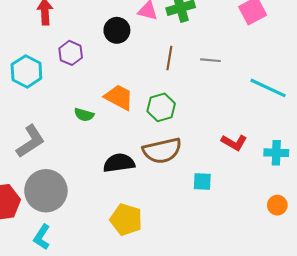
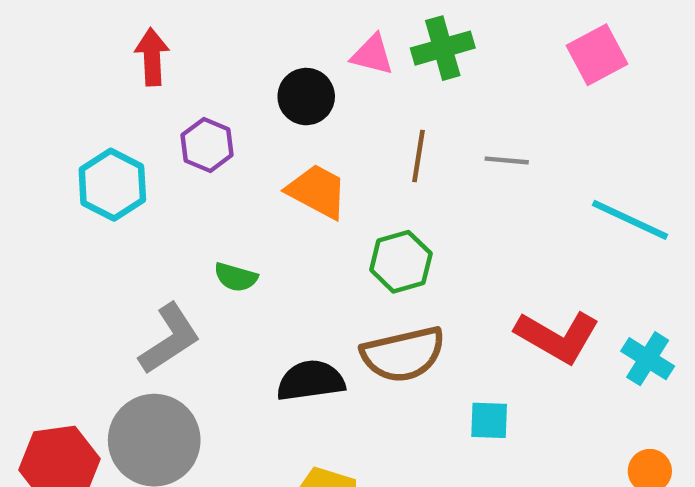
orange trapezoid: (119, 97) -> (317, 191), moved
gray L-shape: (31, 141) -> (170, 339), moved
red L-shape: (234, 142) -> (557, 337), size x1.5
cyan cross: (276, 153) -> (648, 359), turned 30

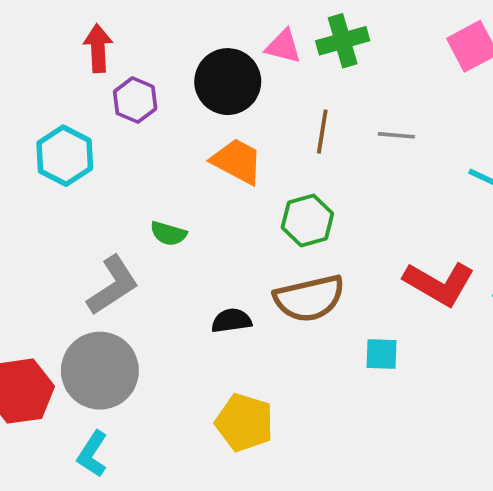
black circle: (306, 97) -> (228, 82), size x1.4
purple hexagon: (207, 145) -> (135, 100), moved
black semicircle: (311, 381) -> (231, 321), size x0.7

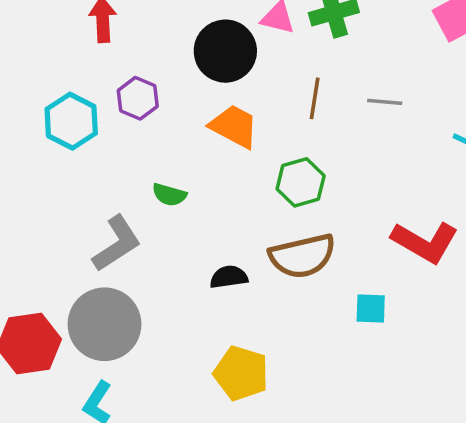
purple hexagon: (135, 100) -> (138, 98), moved

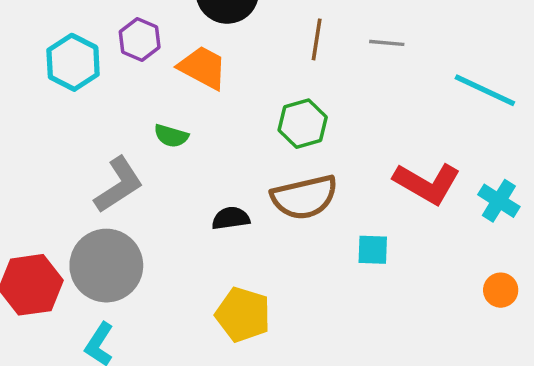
orange trapezoid: (234, 126) -> (203, 68), moved

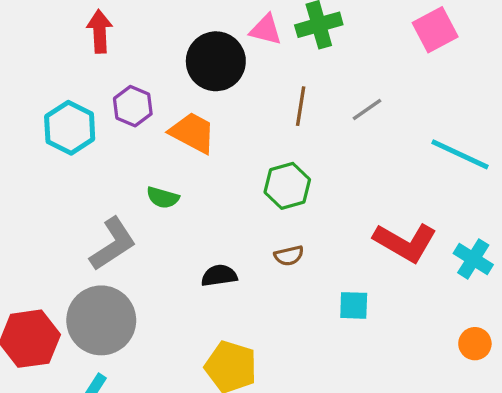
gray line: (387, 43) -> (367, 109), turned -40
brown semicircle: (304, 197) -> (289, 256), size x0.5

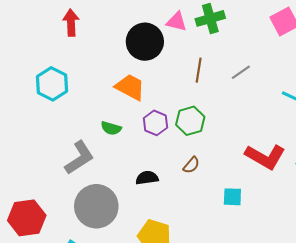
purple hexagon: (133, 106) -> (155, 123), moved
brown semicircle: (289, 256) -> (191, 165), turned -36
gray circle: (101, 320) -> (96, 206), moved

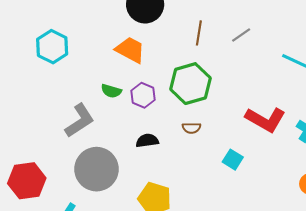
green hexagon: (190, 121) -> (190, 84), size x1.4
purple hexagon: (155, 123) -> (143, 95), moved
brown semicircle: (191, 165) -> (192, 128), turned 48
cyan square: (232, 197) -> (233, 160), turned 30

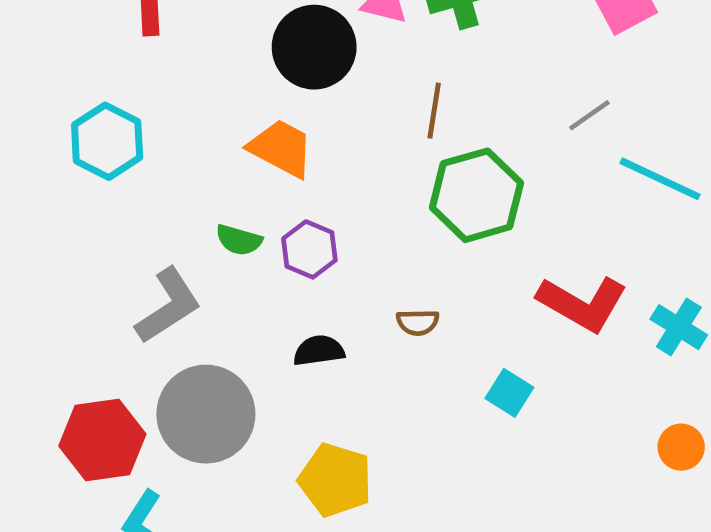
gray line: (241, 35) -> (589, 115), moved
green hexagon: (190, 84) -> (476, 195), moved
red hexagon: (27, 181) -> (102, 440), moved

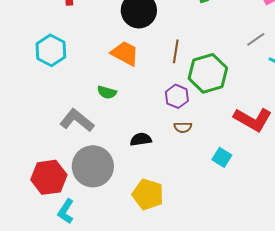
brown line: (434, 111) -> (176, 51), moved
purple hexagon: (309, 249) -> (177, 96), moved
gray L-shape: (168, 306) -> (77, 120), turned -108

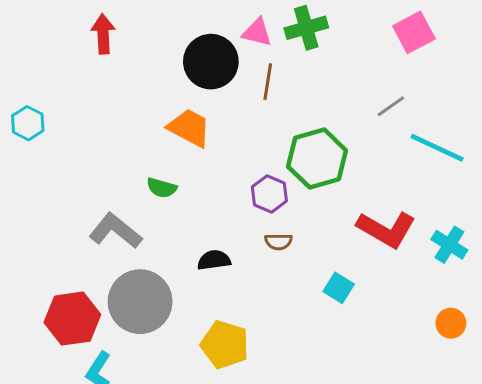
cyan hexagon: (51, 50) -> (28, 123), moved, size x0.7
brown line: (176, 51) -> (268, 82), moved

